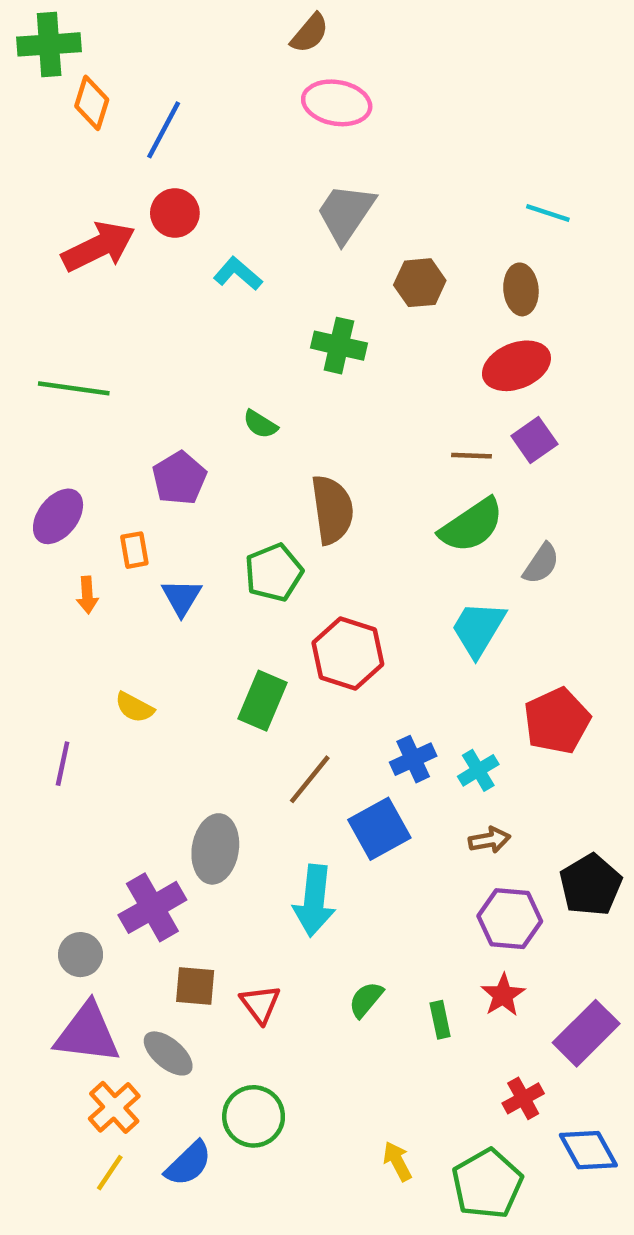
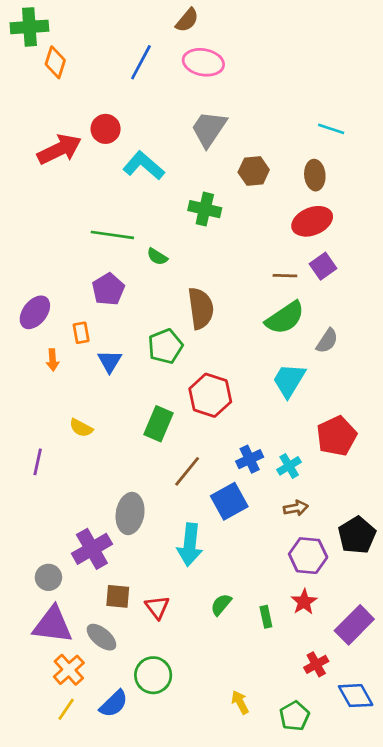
blue line: (164, 130) -> (141, 62), moved
cyan L-shape: (238, 274) -> (144, 166), size x1.4
green line: (74, 388) -> (112, 235), moved
green pentagon: (487, 1184) -> (294, 716), size x0.7

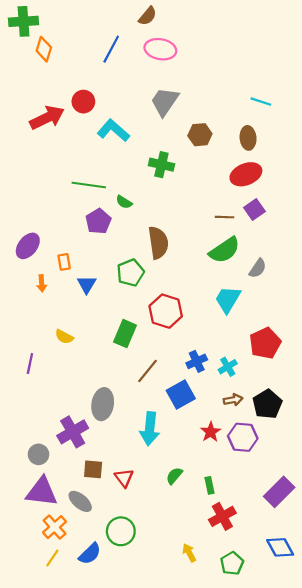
purple pentagon: (108, 289) -> (98, 221), moved
black pentagon: (357, 535) -> (267, 404), moved
red star: (304, 602) -> (211, 432), moved
red cross: (316, 664) -> (222, 516), moved, size x1.4

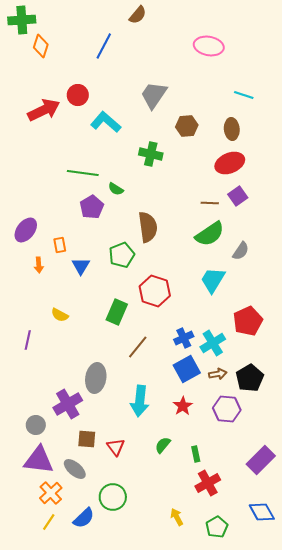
pink ellipse: (160, 49) -> (209, 46), moved
cyan cross: (228, 367) -> (213, 343), size x1.4
blue square: (181, 394) -> (187, 369), moved
red star: (211, 432) -> (183, 406), moved

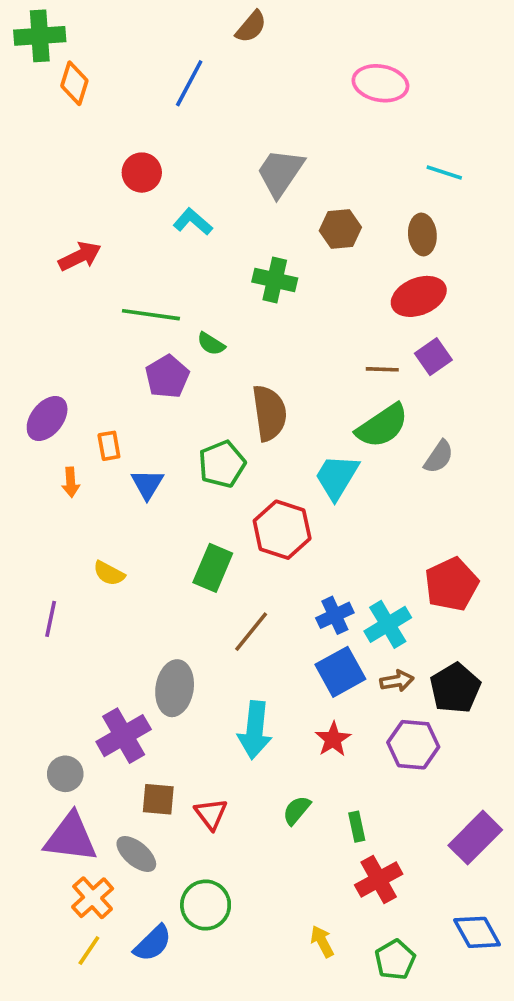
red arrow: (44, 110) -> (80, 256), moved, size x0.7
cyan L-shape: (106, 122) -> (193, 222), size x0.7
cyan trapezoid: (213, 280) -> (337, 477), moved

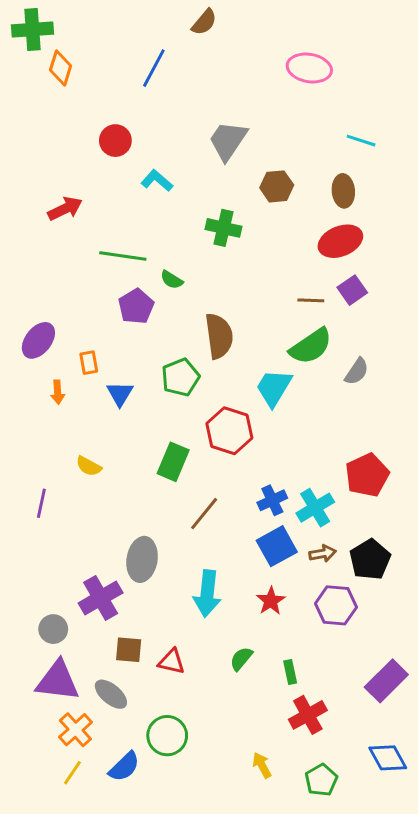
red triangle: (211, 814) -> (172, 662), turned -40

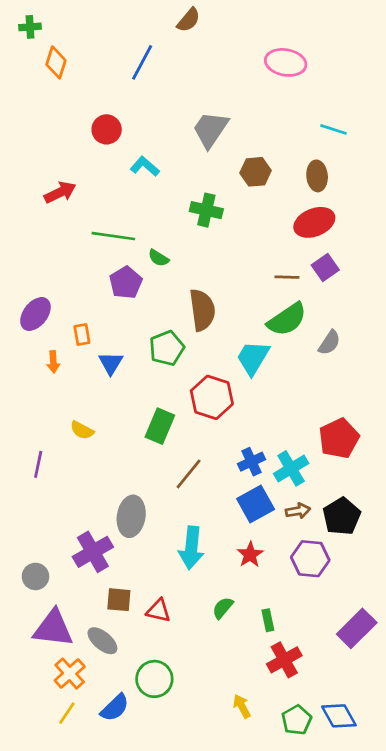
green cross: (32, 30) -> (30, 27), size x0.6
gray circle: (53, 629) -> (35, 576), moved
blue diamond: (388, 758) -> (339, 716), moved

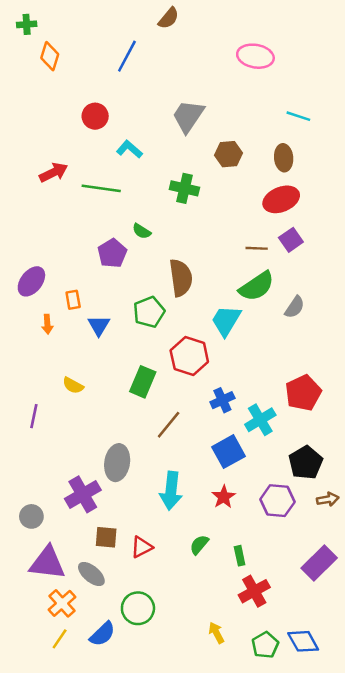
green line: (113, 236) -> (101, 188), moved
blue cross: (251, 462) -> (222, 400), moved
brown arrow: (298, 511) -> (328, 499), moved
red triangle: (158, 611) -> (142, 547), turned -40

